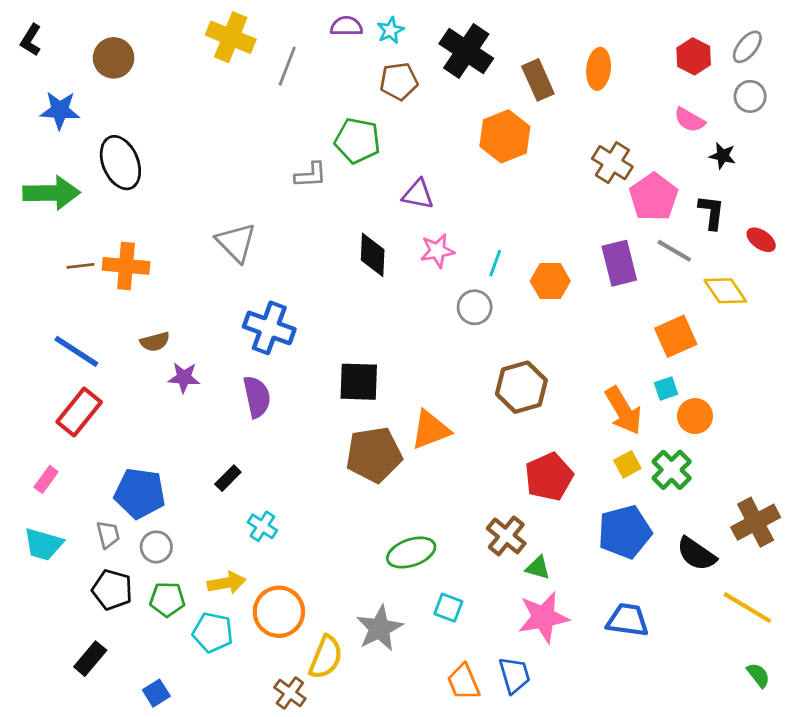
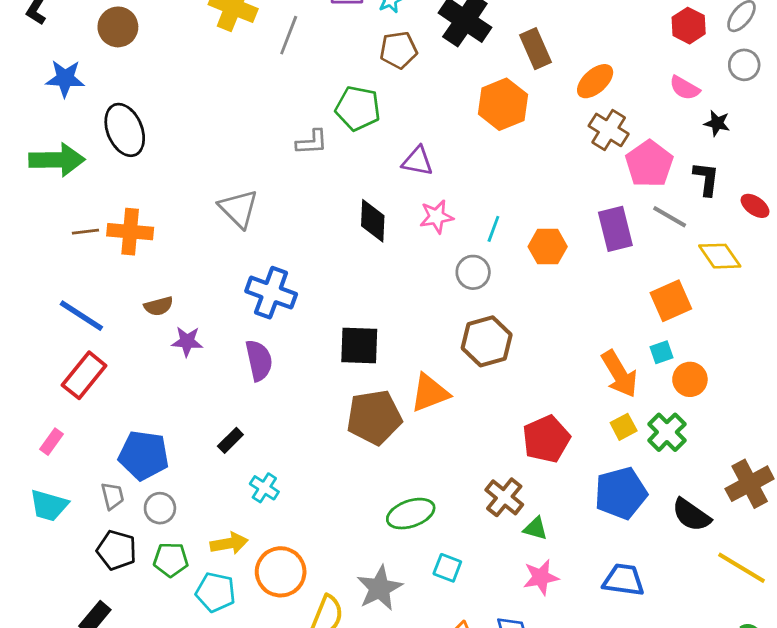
orange ellipse: (599, 69) -> (595, 81), moved, turned 42
brown hexagon: (521, 387) -> (487, 341), moved
pink star: (543, 617) -> (541, 577), size x0.7

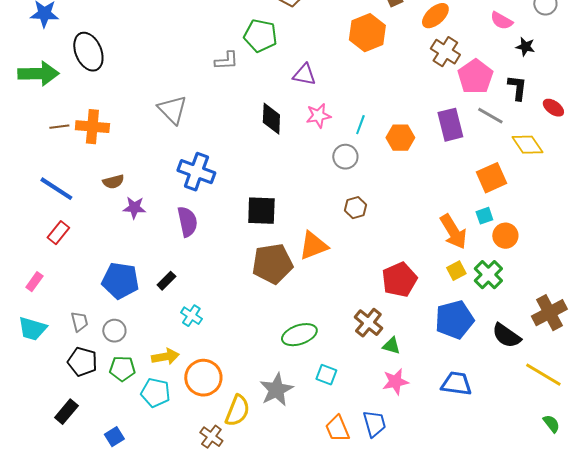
brown hexagon: (487, 341) -> (355, 208), size x0.6
red rectangle: (84, 375) -> (58, 233), size x0.7
blue pentagon: (144, 455) -> (120, 281), moved

